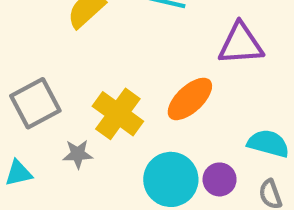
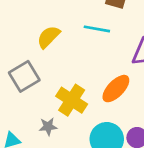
gray square: (35, 103) -> (24, 76), moved

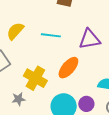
cyan line: (97, 29) -> (51, 35), moved

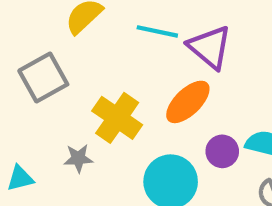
purple triangle: (90, 39) -> (210, 47), moved, turned 45
purple circle: (86, 104) -> (222, 151), moved

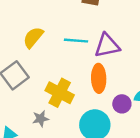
purple triangle: (210, 47) -> (107, 46), turned -44
orange ellipse: (188, 102) -> (99, 78), turned -40

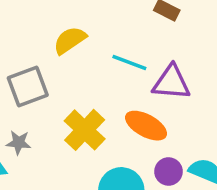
orange ellipse: (99, 78) -> (146, 126), turned -76
gray star: (41, 119) -> (19, 143), moved

